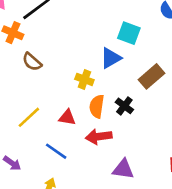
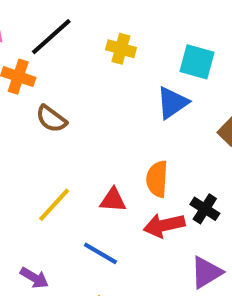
yellow cross: (84, 79) -> (121, 49), moved
black cross: (124, 106) -> (205, 209), moved
purple triangle: (123, 169) -> (206, 272), turned -35

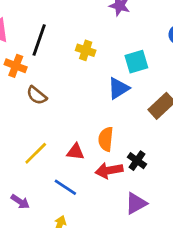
black line: (51, 37) -> (39, 40), turned -32
cyan square: (197, 62) -> (136, 62), turned -35

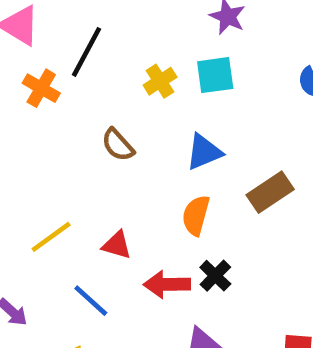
yellow cross: (86, 50) -> (160, 81), turned 30
cyan square: (136, 62) -> (215, 75), moved
brown semicircle: (37, 95) -> (118, 145), moved
orange semicircle: (106, 139) -> (196, 215), moved

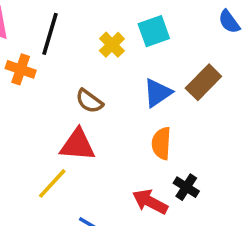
brown rectangle: (270, 192) -> (203, 82), moved
red triangle: (117, 245) -> (78, 145), moved, size x1.5
red arrow: (167, 284) -> (150, 202), turned 40

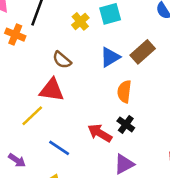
orange semicircle: (161, 143) -> (124, 92), moved

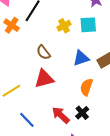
red triangle: (52, 90) -> (44, 79), moved, turned -35

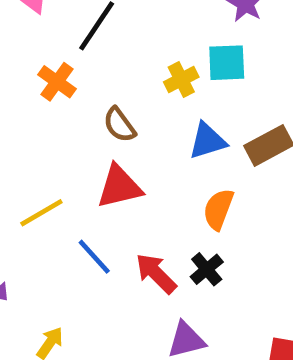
orange cross: (12, 25) -> (57, 82), moved
yellow cross: (64, 26) -> (181, 80), moved
blue line: (27, 120) -> (94, 257), moved

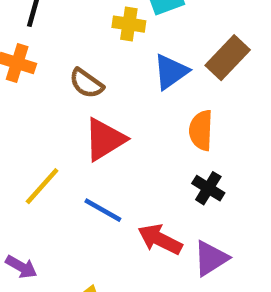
yellow cross: (181, 80) -> (129, 24), turned -36
red arrow: (156, 273) -> (160, 239), moved

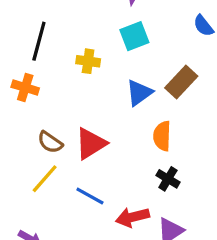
yellow cross: (129, 24) -> (88, 61), moved
brown semicircle: (86, 83) -> (50, 142), moved
red arrow: (160, 239) -> (132, 217), turned -40

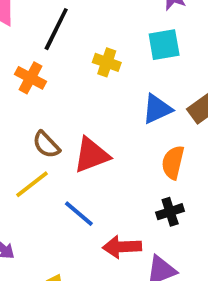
black cross: (168, 179) -> (170, 212), turned 30

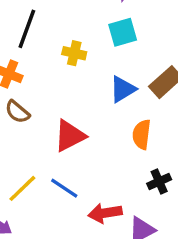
brown semicircle: (46, 145) -> (17, 112), moved
yellow line: (32, 184) -> (22, 188), moved
black cross: (170, 212) -> (159, 182), moved

